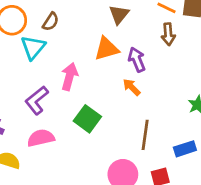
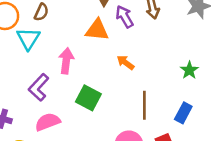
orange triangle: (107, 49) -> (97, 30), turned 30
purple arrow: (137, 60) -> (125, 17), moved
blue rectangle: (185, 149) -> (183, 113), turned -36

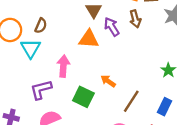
orange arrow: (125, 62) -> (108, 81), moved
purple L-shape: (39, 87) -> (41, 90), turned 35
brown line: (144, 105) -> (131, 101), turned 35

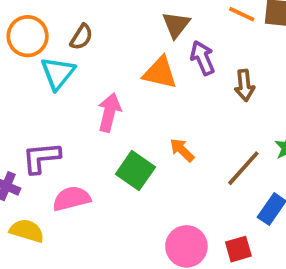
brown arrow: (135, 19) -> (245, 85), moved
purple L-shape: (41, 90) -> (41, 158), moved
brown line: (131, 101) -> (243, 168), moved

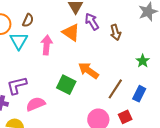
orange triangle: (160, 73) -> (71, 32), turned 30
pink arrow: (109, 112) -> (47, 45), moved
orange arrow: (182, 150) -> (88, 70), size x1.5
brown line: (243, 168) -> (115, 89), moved

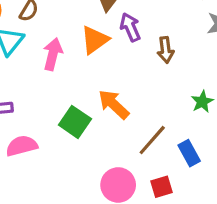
orange triangle: (71, 32) -> (95, 40), turned 42
blue rectangle: (139, 94) -> (189, 153), turned -63

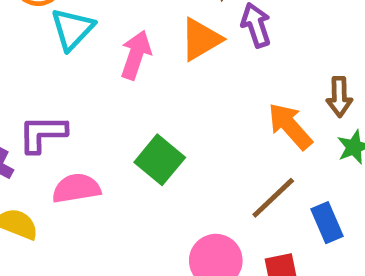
brown arrow: (166, 50) -> (339, 97), moved
orange arrow: (114, 104) -> (290, 126), moved

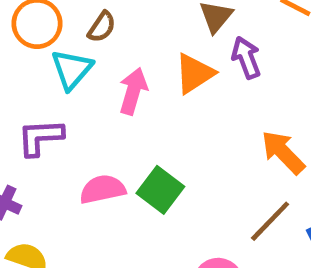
purple L-shape: (43, 134) -> (40, 137), moved
pink semicircle: (76, 188) -> (103, 189), moved

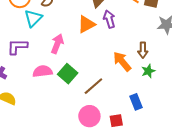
pink arrow: (133, 91) -> (57, 44), moved
brown line: (270, 221) -> (93, 86), moved

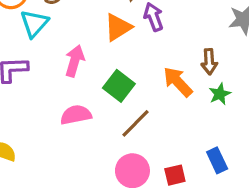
pink semicircle: (42, 71) -> (76, 115), moved
green square: (68, 74) -> (119, 86), moved
blue rectangle: (136, 102) -> (217, 160), moved

